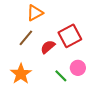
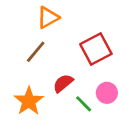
red semicircle: (48, 47) -> (63, 83), moved

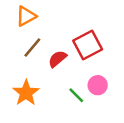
orange triangle: (48, 17) -> (26, 16), moved
red semicircle: (63, 83) -> (57, 59), moved

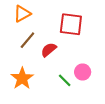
red square: (88, 45) -> (71, 24), moved, turned 35

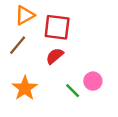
red square: (71, 24) -> (57, 27), moved
brown line: (27, 40) -> (18, 45), moved

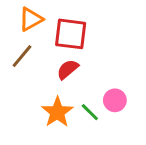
orange star: (25, 88) -> (57, 112), moved

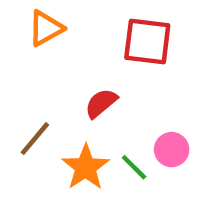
red square: (71, 34) -> (147, 41), moved
brown line: (22, 56) -> (35, 139), moved

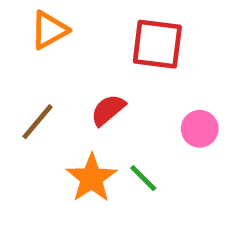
brown line: (35, 139) -> (37, 122), moved
pink circle: (172, 150) -> (200, 129), moved

